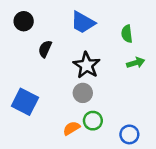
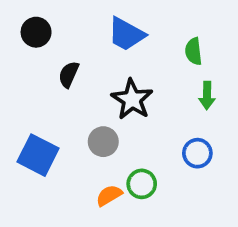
green arrow: (136, 63) -> (207, 96), turned 108
gray circle: (83, 93) -> (103, 142), moved
blue circle: (129, 134) -> (197, 153), moved

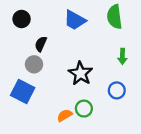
green semicircle: (194, 51) -> (114, 17), moved, size x1.5
black star: (132, 99) -> (80, 73), moved
gray circle: (103, 142) -> (34, 64), moved

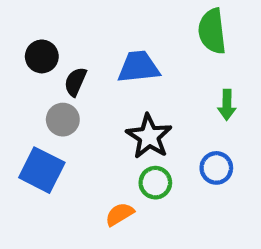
black circle: (22, 19) -> (42, 56), moved
blue trapezoid: (75, 20) -> (139, 67), moved, turned 145
green circle: (84, 109) -> (155, 183), moved

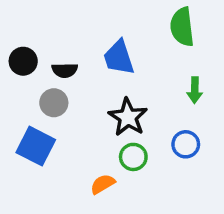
black circle: (42, 56) -> (23, 61), moved
blue trapezoid: (139, 67) -> (119, 58), turned -102
black semicircle: (75, 82) -> (65, 70), turned -115

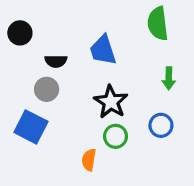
black circle: (23, 61) -> (20, 33), moved
orange semicircle: (103, 184) -> (89, 160), turned -50

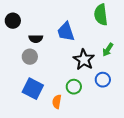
green arrow: (169, 78) -> (108, 50), turned 32
black star: (111, 102) -> (84, 60), moved
blue square: (31, 127) -> (33, 89), moved

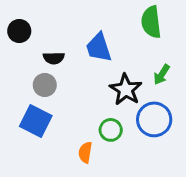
blue circle: (103, 80) -> (154, 119), size x1.5
blue square: (33, 89) -> (36, 121), moved

